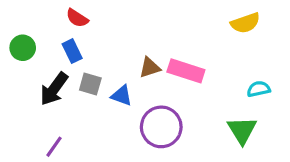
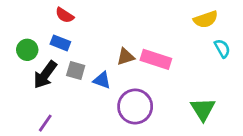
green circle: (23, 48) -> (27, 50), moved
blue rectangle: (72, 51) -> (60, 43), turned -42
cyan semicircle: (259, 89) -> (222, 48), moved, turned 72

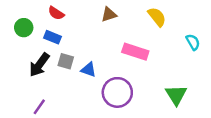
yellow semicircle: (206, 19) -> (157, 17), moved, turned -110
green circle: (27, 50) -> (24, 28), moved
brown triangle: (125, 57) -> (109, 14), moved

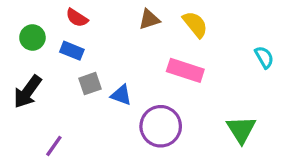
yellow semicircle: (157, 17) -> (195, 24), moved
gray square: (66, 61) -> (90, 84), turned -35
black arrow: (39, 65) -> (28, 92), moved

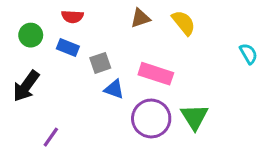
red semicircle: (77, 18) -> (72, 17), turned -30
pink rectangle: (185, 70) -> (156, 74), moved
gray square: (90, 84) -> (100, 63), moved
green triangle: (241, 130) -> (194, 117), moved

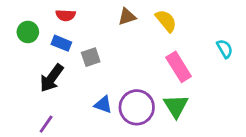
pink rectangle: (156, 74) -> (179, 67), moved, turned 40
black arrow: (26, 86) -> (52, 78), moved
blue triangle: (114, 89) -> (103, 105), moved

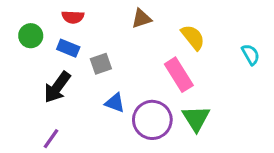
yellow semicircle: (166, 21) -> (193, 37), moved
pink rectangle: (179, 67) -> (179, 75), moved
blue triangle: (103, 105) -> (115, 103), moved

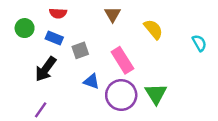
brown triangle: (141, 19) -> (113, 14), turned -42
pink rectangle: (179, 75) -> (122, 60), moved

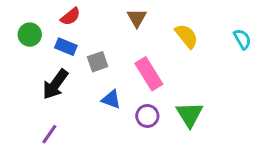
red semicircle: (58, 13) -> (70, 16), turned -42
cyan semicircle: (199, 43) -> (242, 39), moved
purple circle: (121, 95) -> (147, 116), size x0.6

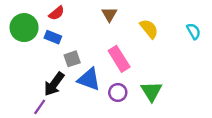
green circle: (30, 35) -> (24, 28), size x1.5
gray square: (98, 62) -> (72, 59), moved
black arrow: (55, 84) -> (54, 84), moved
blue triangle: (111, 99) -> (89, 79), size x1.5

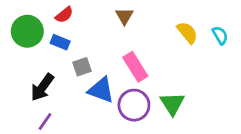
yellow semicircle: (149, 29) -> (187, 33), moved
black arrow: (54, 84) -> (42, 87), moved
purple circle: (118, 92) -> (134, 105), size x1.5

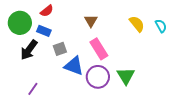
brown triangle: (124, 16) -> (91, 21), moved
black arrow: (42, 87) -> (29, 50), moved

